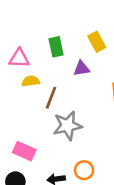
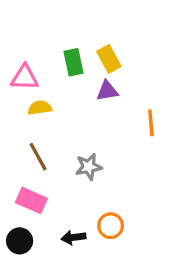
yellow rectangle: (97, 42) -> (109, 59), moved
brown line: (51, 98) -> (38, 157), moved, turned -50
gray star: (68, 126) -> (89, 167), size x0.7

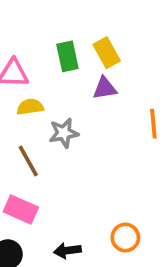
gray star: (89, 167) -> (64, 133), moved
orange circle: (111, 226) -> (125, 238), moved

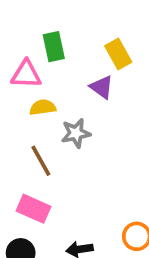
green rectangle: (67, 56) -> (54, 47), moved
purple triangle: (105, 88) -> (102, 87), moved, turned 45

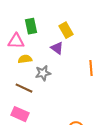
brown line: (41, 161) -> (24, 88), turned -36

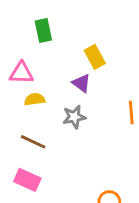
green rectangle: (31, 26) -> (43, 31), moved
gray star: (43, 73) -> (74, 117), moved

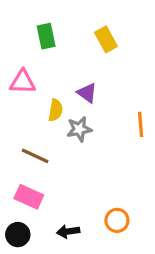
yellow rectangle: (95, 57) -> (106, 39), moved
yellow semicircle: (35, 99) -> (56, 110), moved, turned 108

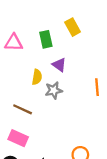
green rectangle: (46, 36) -> (46, 39), moved
pink triangle: (23, 82) -> (14, 43), moved

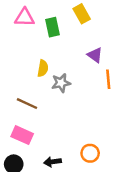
pink triangle: (14, 43) -> (25, 17), moved
purple triangle: (59, 65) -> (95, 55), moved

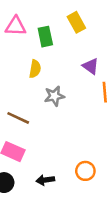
yellow semicircle: (43, 68) -> (35, 69), moved

